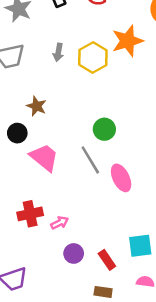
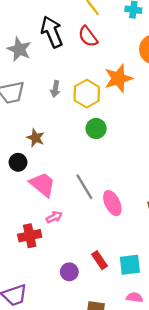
green circle: (104, 129) -> (96, 129), moved
pink arrow: (60, 223) -> (54, 217), moved
red rectangle: (107, 260) -> (100, 260), moved

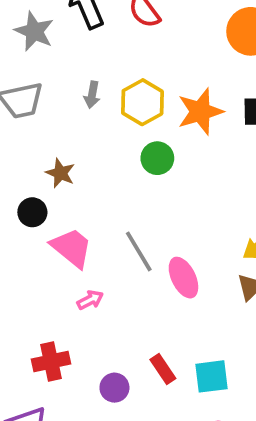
orange star: (118, 78) -> (200, 112), moved
red cross: (30, 236) -> (51, 361), moved

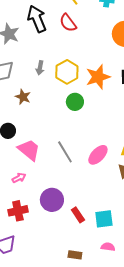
brown star: (60, 173) -> (23, 97), moved
pink ellipse: (183, 278) -> (98, 155), moved, turned 70
pink arrow: (90, 300) -> (19, 178), moved
purple circle: (114, 388) -> (52, 200), moved, size x1.5

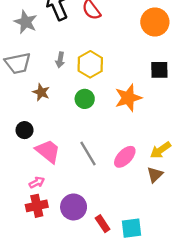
orange star: (98, 77) -> (128, 98), moved
green circle: (75, 102) -> (85, 99), moved
red cross: (18, 211) -> (37, 206), moved

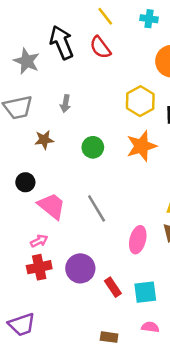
yellow hexagon: (90, 64) -> (140, 101), moved
brown star: (41, 92) -> (44, 140), turned -30
pink ellipse: (125, 157) -> (138, 240), moved, turned -30

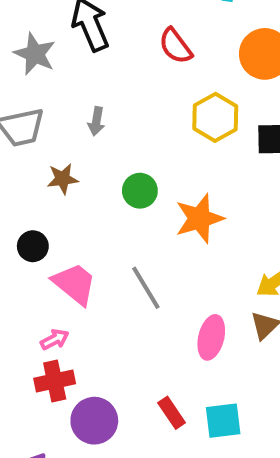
red semicircle: (100, 47) -> (176, 46), moved
orange star: (142, 146) -> (199, 218), moved
purple circle: (80, 268) -> (94, 421), moved

